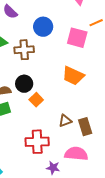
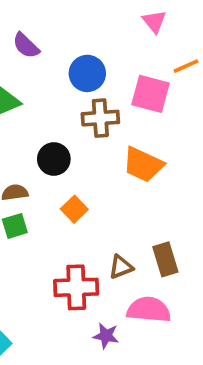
brown cross: (24, 50) -> (100, 118), moved
black circle: (24, 84) -> (54, 159), moved
brown triangle: (65, 121) -> (121, 267), moved

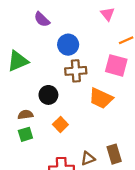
purple semicircle: (26, 46) -> (42, 19), moved
pink square: (151, 94) -> (116, 65), moved

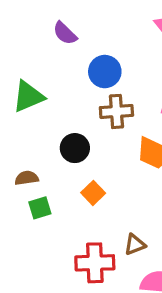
brown semicircle: (25, 115) -> (27, 178), moved

